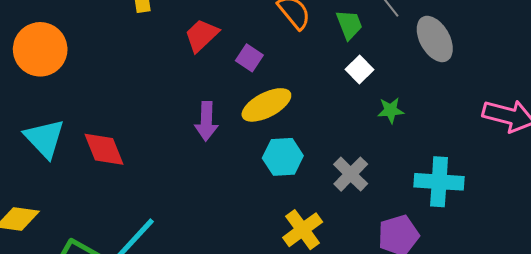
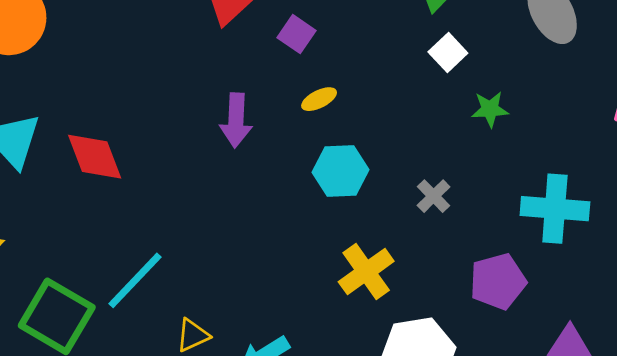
yellow ellipse: (266, 105) -> (319, 99), size x0.5
gray cross: (351, 174) -> (434, 196), size x0.7

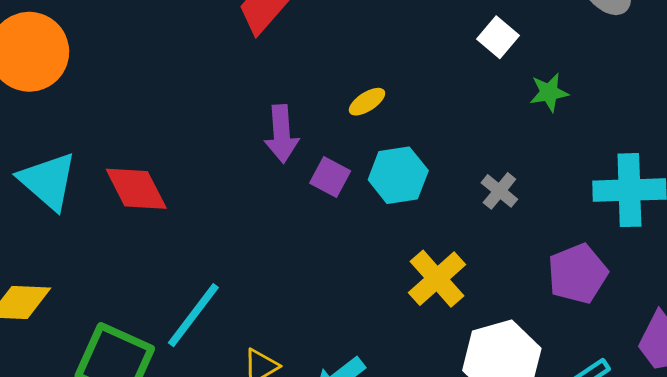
purple square: (297, 34) -> (330, 177), moved

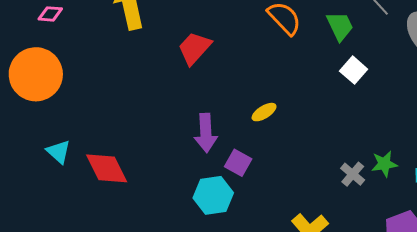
green star: (549, 92) -> (384, 164), moved
cyan hexagon: (398, 175) -> (213, 195), moved
cyan triangle: (48, 181) -> (58, 152), moved, size x0.6

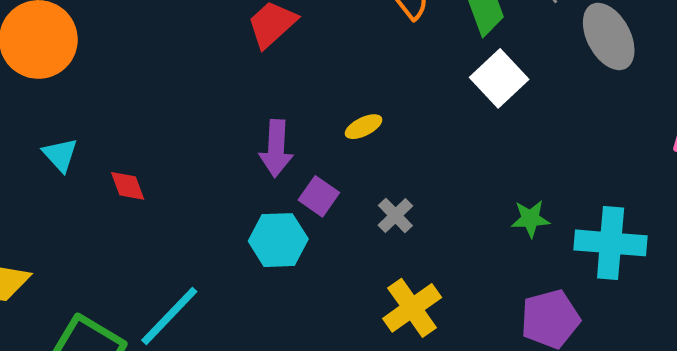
white square: (354, 70) -> (499, 78), size x1.4
red diamond: (107, 168) -> (128, 186), size x0.6
gray cross: (353, 174) -> (395, 215), moved

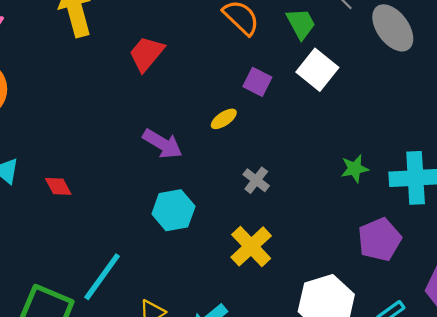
purple arrow: (276, 148) -> (163, 144), turned -54
purple square: (319, 196) -> (257, 82), moved
yellow cross: (412, 308) -> (251, 246), moved

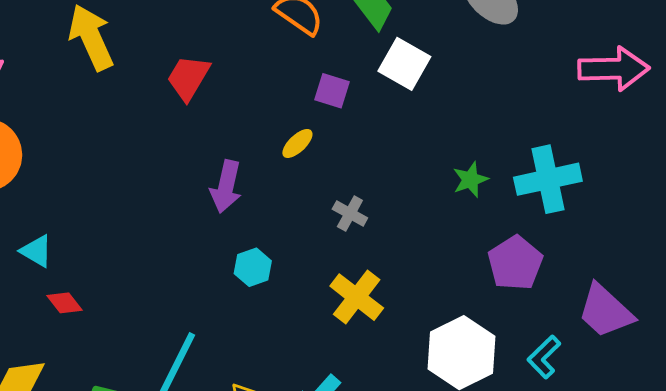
purple arrow: (163, 144) -> (226, 187), turned 81
red diamond: (58, 186) -> (64, 303), moved
cyan hexagon: (173, 210) -> (253, 267), size x0.7

